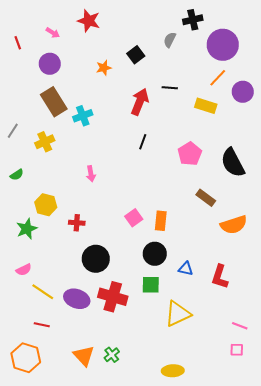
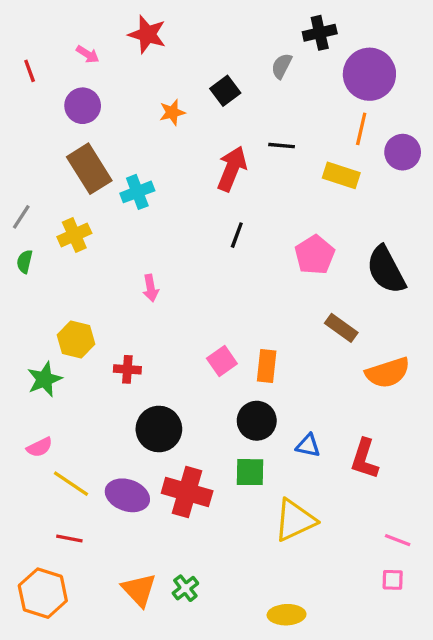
orange line: (218, 78) -> (361, 129), turned -30
green semicircle: (17, 175) -> (25, 262), moved, turned 136

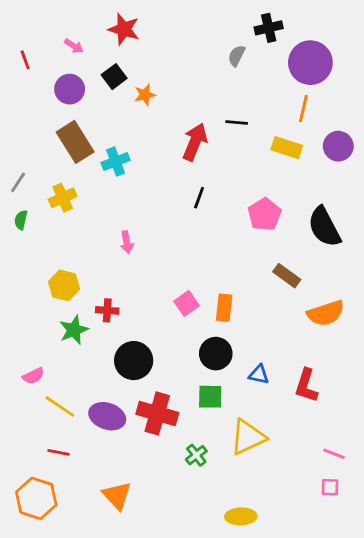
black square: (225, 91) -> (114, 77), moved
purple circle: (403, 152) -> (338, 146), moved
green star: (44, 379) -> (74, 330), moved
green cross: (185, 588) -> (196, 455), moved

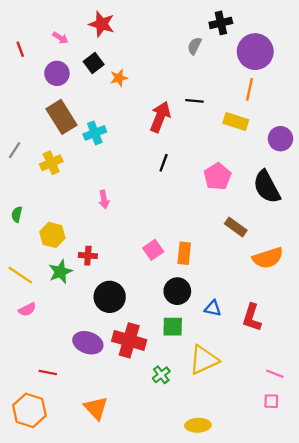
purple circle: (338, 146) -> (280, 139), moved
green semicircle: (21, 220) -> (17, 214), moved
yellow line: (60, 406) -> (20, 275), moved

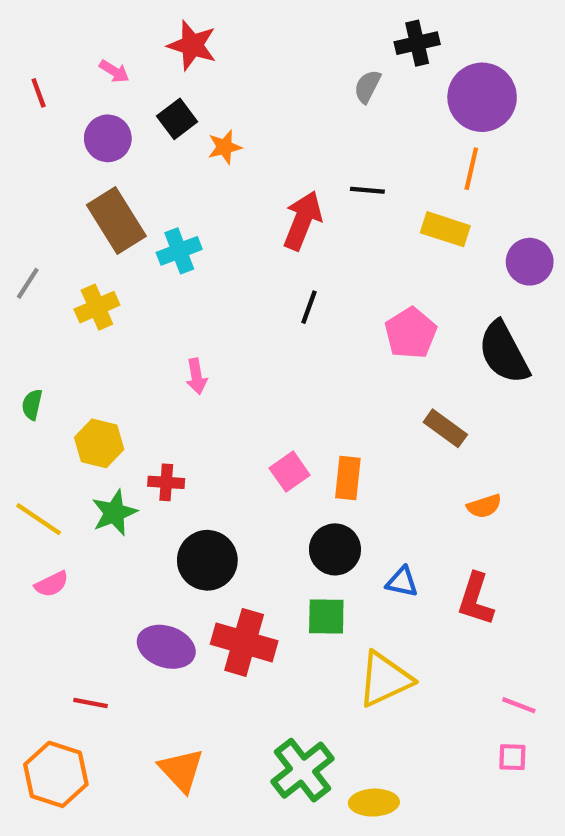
orange semicircle: (268, 258) -> (484, 506), moved, size x0.6
green cross: (161, 375) -> (303, 770), moved, size x1.8

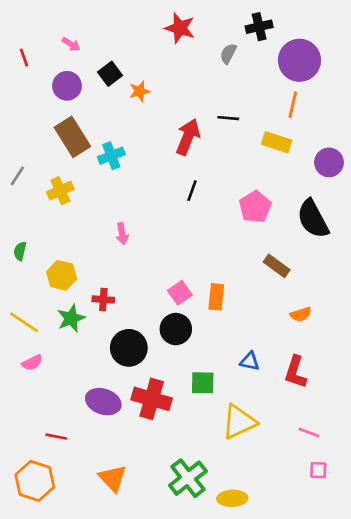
red star: (192, 45) -> (180, 28), moved
black circle: (335, 549) -> (176, 329), moved
pink line: (519, 705) -> (309, 433), moved

